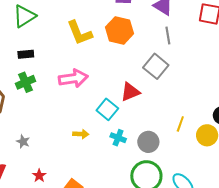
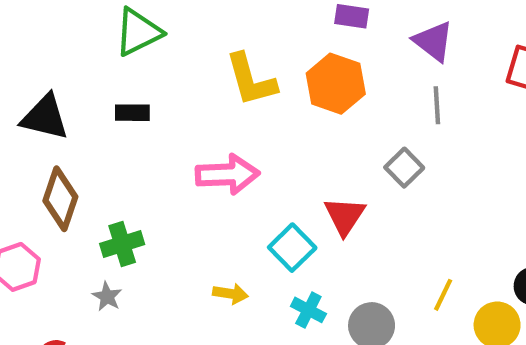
gray square: (156, 66) -> (404, 168), size x0.7
green cross: (25, 82) -> (122, 244), moved
red triangle: (130, 92) -> (345, 216), turned -40

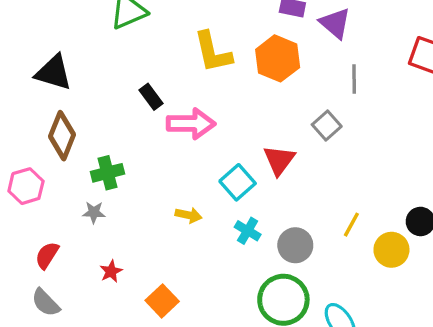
purple triangle: (433, 41) -> (335, 23), moved
black rectangle: (132, 113) -> (151, 97), moved, turned 50
gray star: (107, 297) -> (94, 212), turned -30

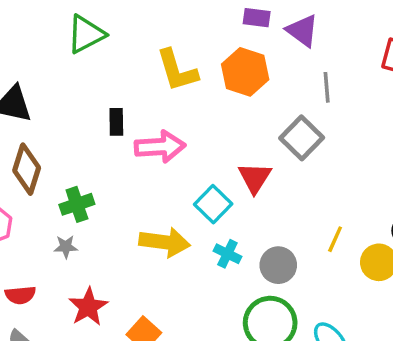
black rectangle: (151, 97) -> (116, 122), turned 40
gray square: (327, 126) -> (302, 138), size x1.4
yellow arrow: (189, 215) -> (165, 242), size x1.8
red semicircle: (47, 255) -> (20, 295), turned -124
red star: (111, 271) -> (88, 307), size x1.6

